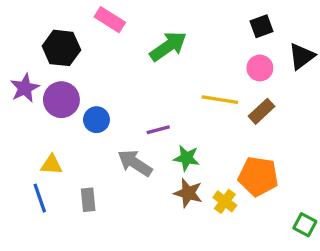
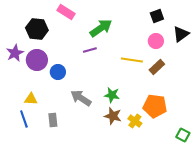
purple line: (158, 130) -> (90, 50), moved

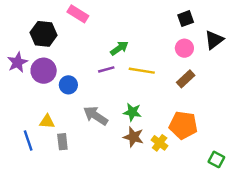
green arrow: (101, 28) -> (119, 48), moved, size x0.7
purple line: (90, 50) -> (106, 69), moved
yellow line: (132, 60) -> (142, 71), moved
yellow triangle: (31, 99) -> (47, 122), moved

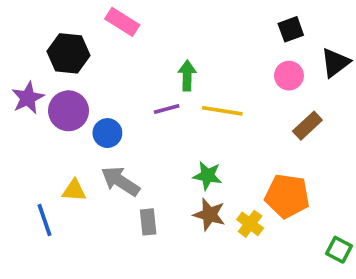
green arrow: (119, 48) -> (187, 76), turned -54
brown rectangle: (186, 79) -> (307, 126), moved
gray arrow: (96, 116) -> (120, 181), moved
gray rectangle: (62, 142) -> (148, 222), moved

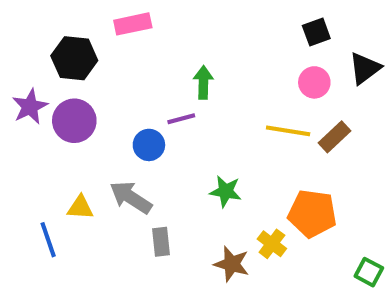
pink rectangle: (122, 22) -> (133, 24), turned -44
yellow line: (222, 111) -> (288, 131), moved
blue circle: (107, 133) -> (149, 145), moved
brown star: (209, 215) -> (232, 264), moved

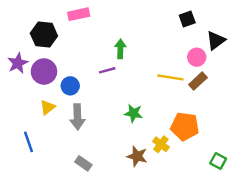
pink circle: (314, 82) -> (197, 57), moved
blue circle: (149, 145) -> (70, 86), moved
gray arrow: (131, 197) -> (77, 117), turned -125
yellow triangle: (80, 207) -> (48, 107), moved, turned -42
gray rectangle: (161, 242) -> (83, 163), moved, turned -49

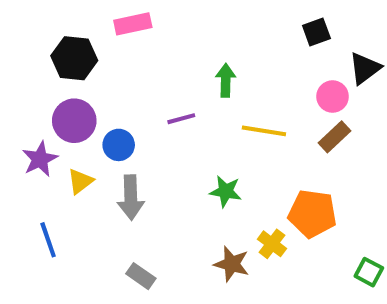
green arrow: (120, 49) -> (226, 80), moved
purple star: (18, 63) -> (40, 159), moved
yellow line: (170, 77) -> (264, 131), moved

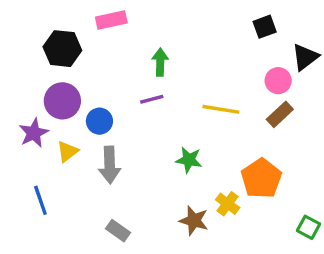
green arrow: (226, 80) -> (160, 62), moved
orange pentagon: (312, 214) -> (261, 178), turned 30

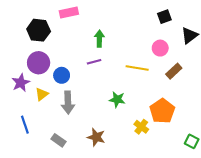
pink circle: (278, 81) -> (160, 48), moved
brown star: (194, 221) -> (96, 137), moved
gray rectangle: (118, 231) -> (58, 140), moved

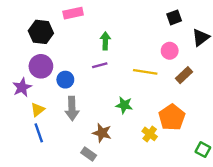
yellow triangle: (42, 94) -> (38, 110), moved
blue line: (25, 125) -> (39, 133), moved
brown star: (96, 137) -> (102, 133), moved
gray rectangle: (58, 140) -> (89, 154), moved

